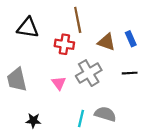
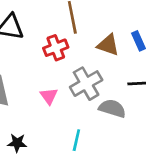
red cross: (64, 44) -> (56, 48), turned -30
gray semicircle: (105, 114) -> (112, 108), moved

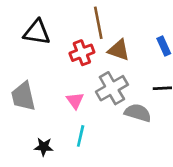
brown triangle: (108, 45) -> (119, 50), moved
cyan line: (76, 140) -> (81, 136), moved

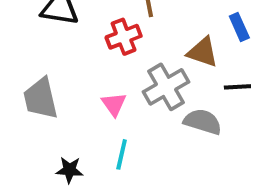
brown triangle: (119, 50) -> (203, 52), moved

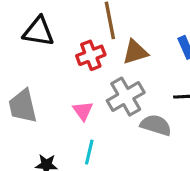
brown triangle: (203, 52) -> (135, 52), moved, turned -36

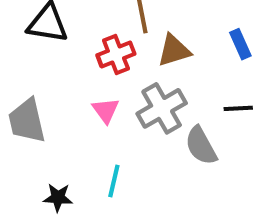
pink triangle: (83, 111) -> (106, 110), moved
gray semicircle: (156, 125) -> (201, 146), turned -136

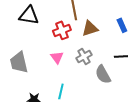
gray cross: (162, 108) -> (84, 56), size x0.7

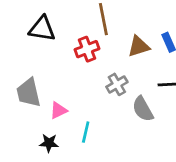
brown triangle: (90, 28) -> (139, 46), moved
pink triangle: (57, 57) -> (58, 110), moved, turned 40

